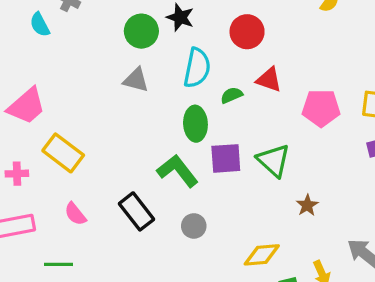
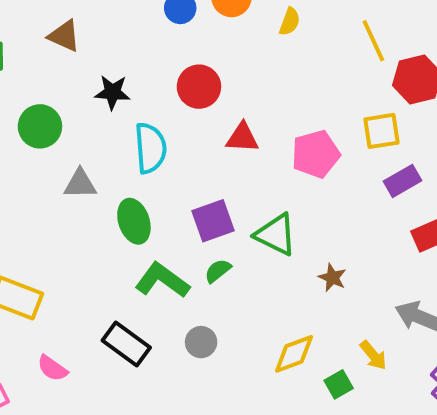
green circle: (141, 31) -> (40, 126), moved
green semicircle: (232, 95) -> (218, 271), moved
green ellipse: (195, 124) -> (134, 221), moved
purple square: (226, 158) -> (213, 221), moved

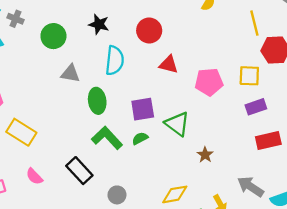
gray circle: (201, 342) -> (117, 195), moved

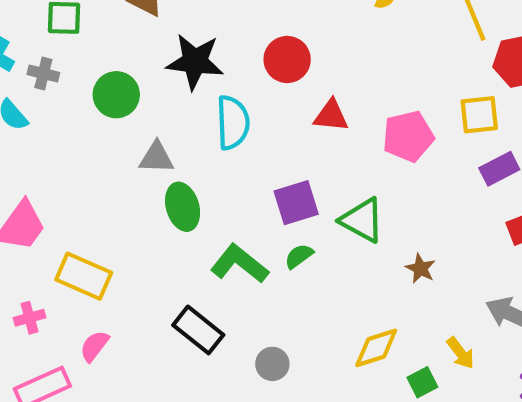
black star: (99, 24) -> (195, 62), size x1.5
green ellipse: (97, 101) -> (183, 207), moved
pink semicircle: (34, 176) -> (94, 346), moved, turned 90

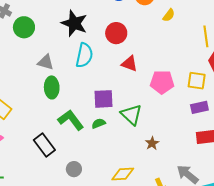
green circle: (116, 95) -> (24, 27), moved

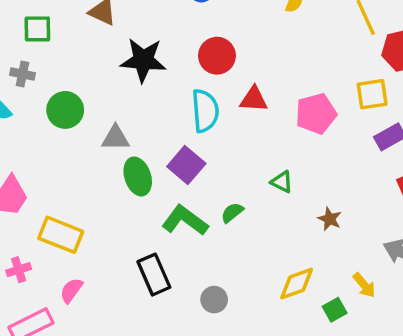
green circle: (24, 27) -> (65, 110), moved
cyan semicircle: (84, 55) -> (205, 111), moved
purple square: (104, 99) -> (186, 165), moved, turned -30
green triangle: (131, 115) -> (282, 182), size x0.6
black rectangle: (44, 145) -> (154, 275), turned 30

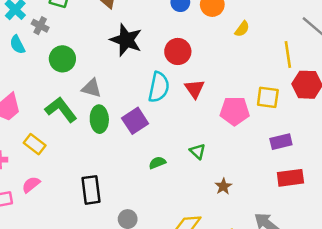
yellow square: (372, 94) -> (268, 97), moved
red triangle: (254, 99) -> (195, 89), turned 35
green L-shape: (185, 220) -> (61, 110), moved
yellow rectangle: (61, 235) -> (35, 144), size x0.7

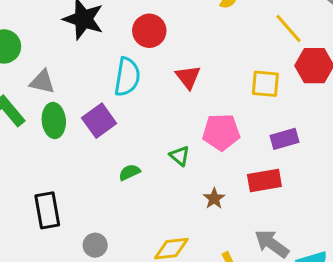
yellow line: (288, 54) -> (288, 28), turned -30
red triangle: (195, 89) -> (188, 77), moved
pink pentagon: (235, 111) -> (221, 132), moved
red rectangle: (290, 178) -> (264, 180), moved

